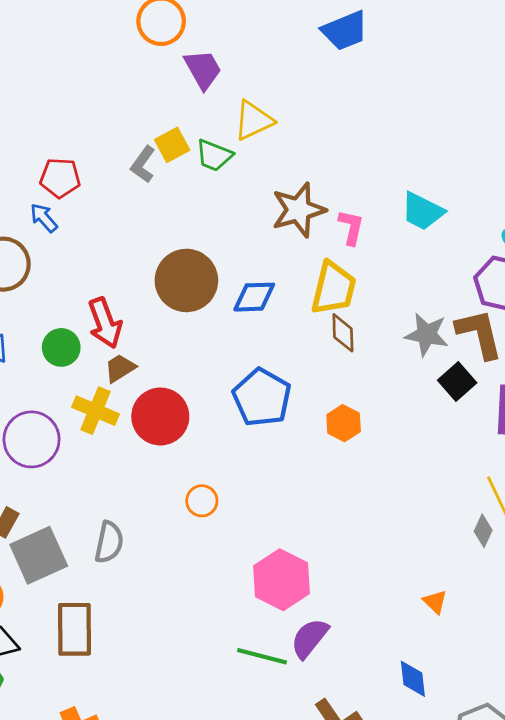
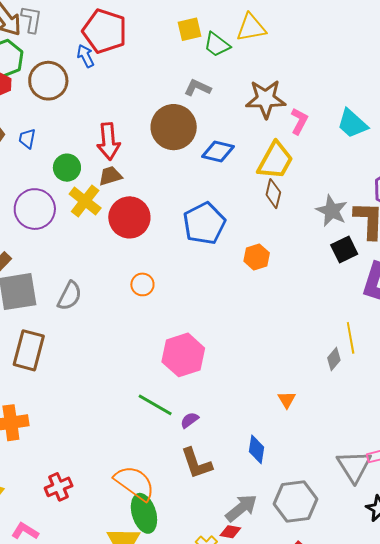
gray L-shape: (143, 164) -> (198, 88), moved, turned 64
red pentagon: (60, 178) -> (105, 31), size x1.5
green circle: (61, 347) -> (67, 168), moved
purple semicircle: (310, 638) -> (190, 420), moved, size x0.6

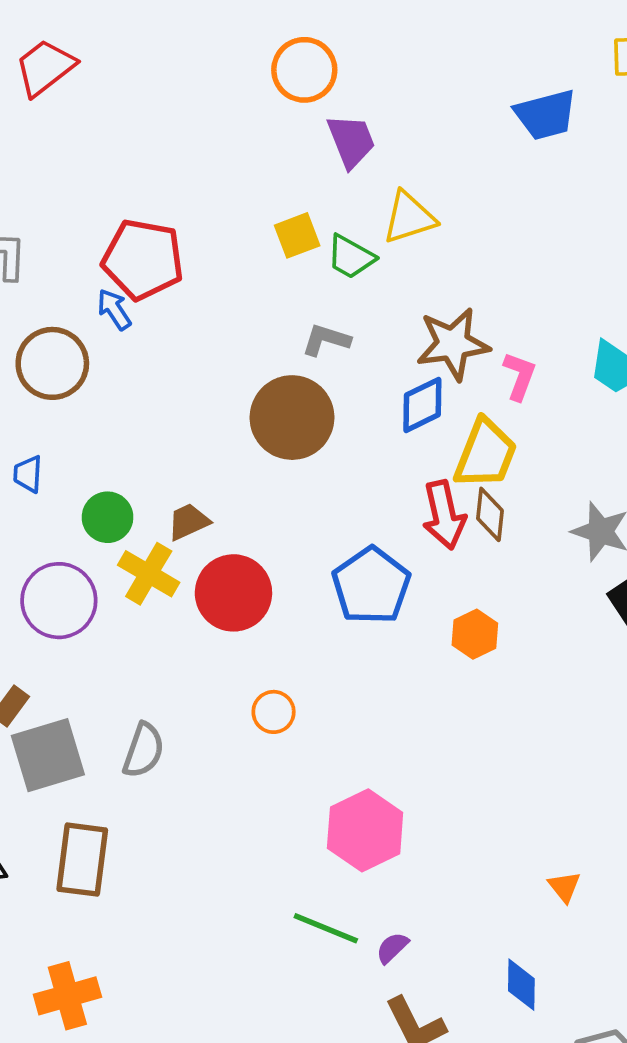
red arrow: (108, 141) -> (444, 515), moved
blue diamond: (218, 152) -> (422, 405), moved, turned -32

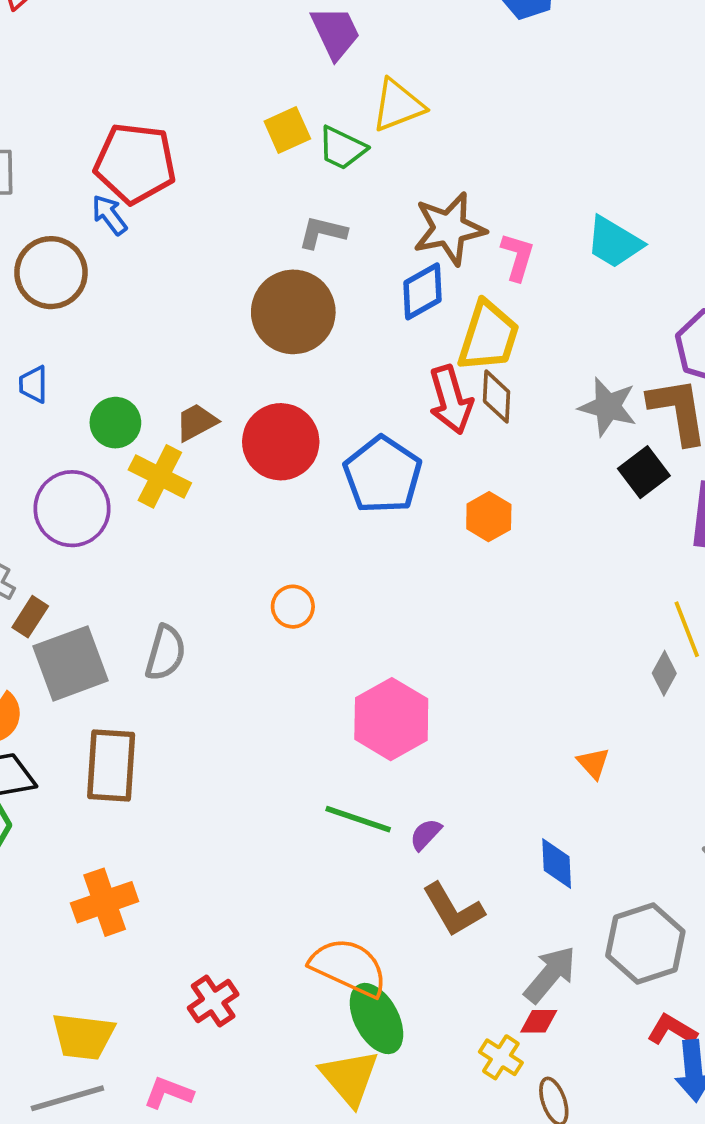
red circle: (233, 593) -> (281, 442), moved

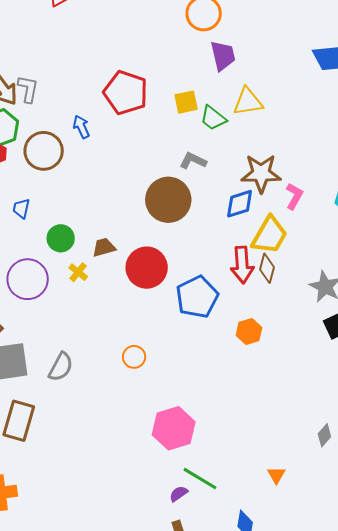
red pentagon: (135, 163) -> (126, 93), moved
yellow cross: (160, 476) -> (78, 272), size x0.6
green line: (358, 819) -> (200, 479), moved

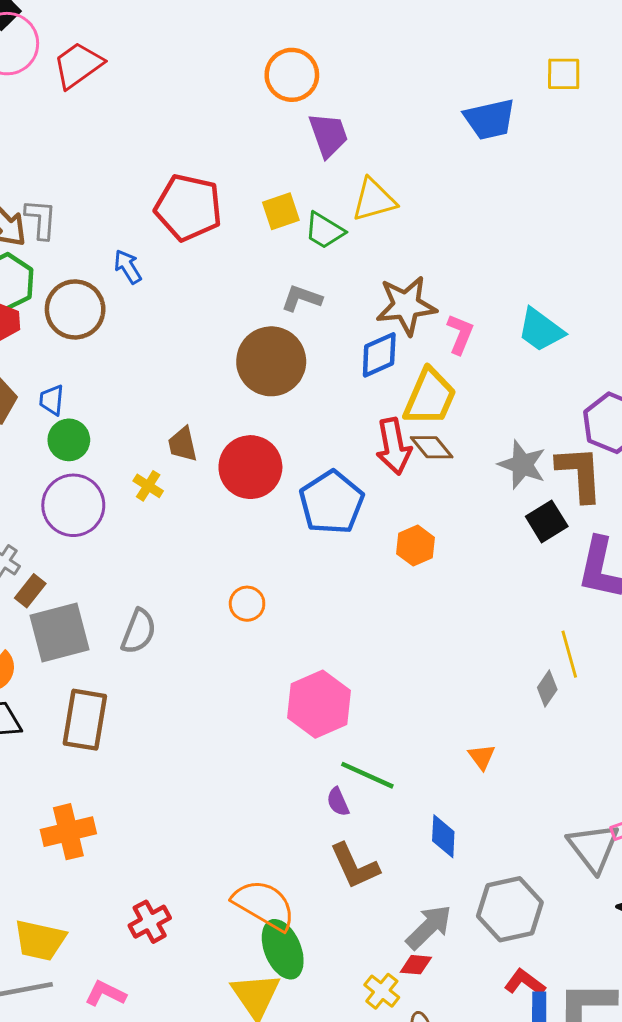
green circle: (61, 238) -> (69, 440), moved
brown trapezoid: (104, 247) -> (183, 444), turned -80
brown diamond: (267, 268) -> (432, 447), turned -48
purple semicircle: (179, 494) -> (338, 802), turned -72

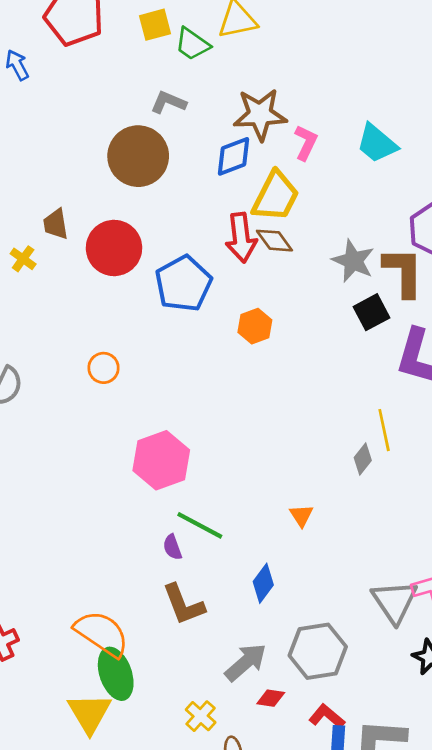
blue diamond: (443, 836) -> (263, 583), turned 30
red diamond: (416, 965) -> (271, 698), moved

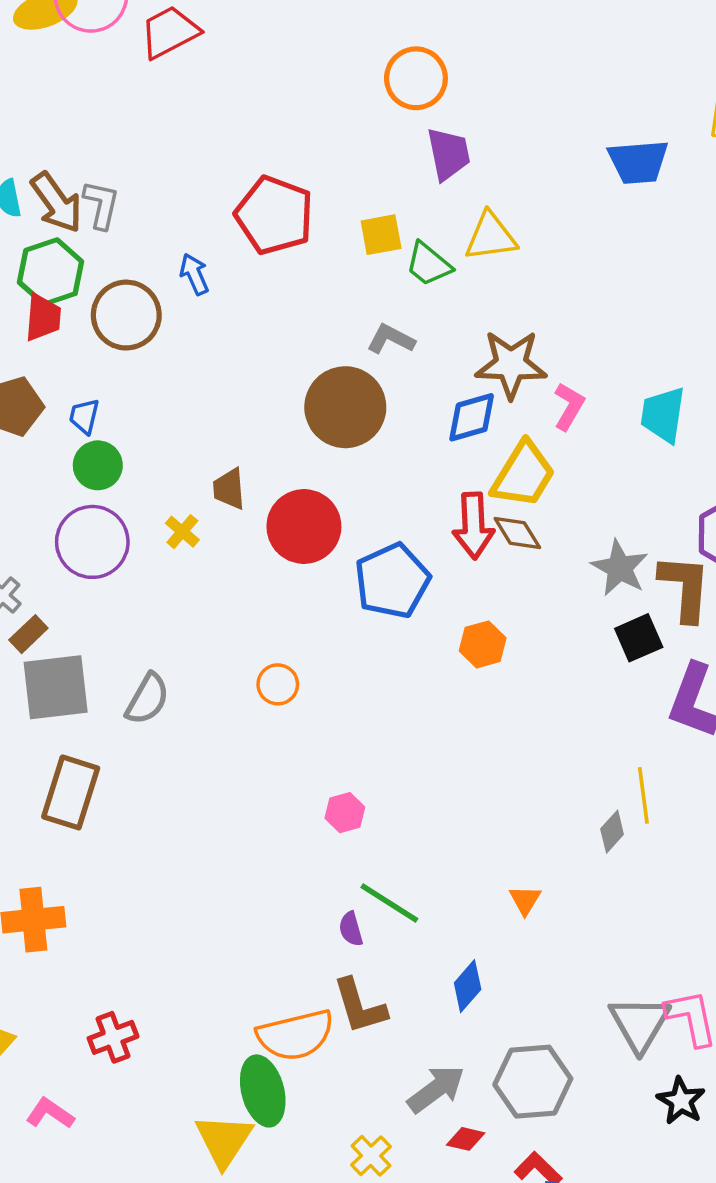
cyan trapezoid: (377, 143) -> (663, 415), turned 54
pink hexagon: (161, 460) -> (345, 813), size x0.5
orange semicircle: (102, 634) -> (295, 1035), moved, turned 128

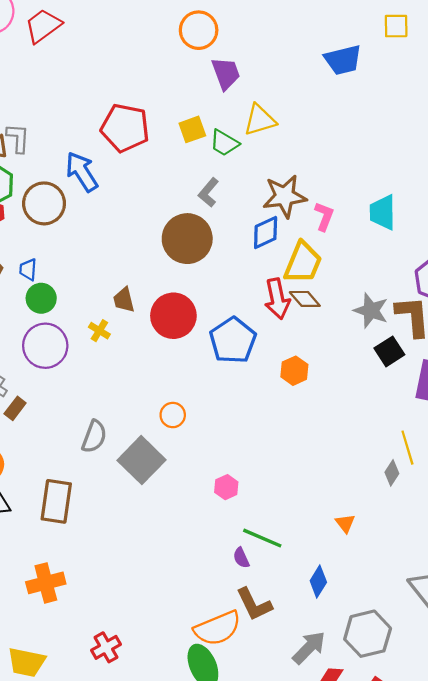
blue arrow: (194, 274) -> (82, 172), size x1.6
gray L-shape: (391, 339) -> (208, 192), turned -68
gray square: (56, 687) -> (142, 460), moved, turned -30

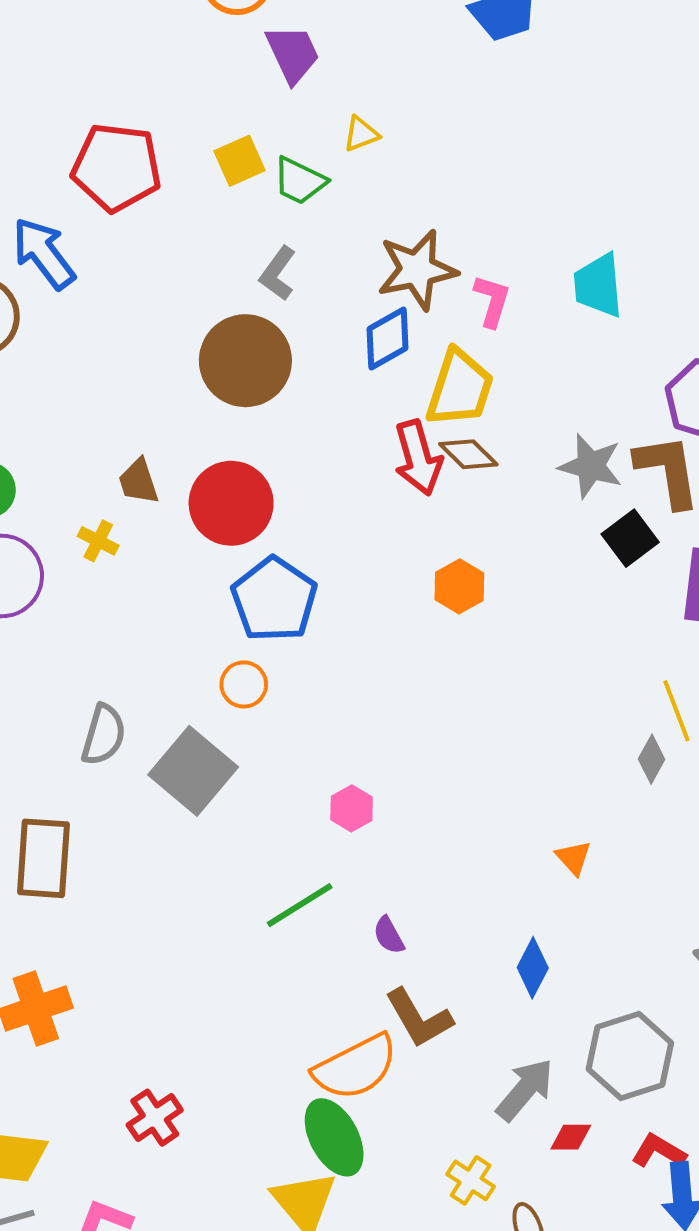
yellow triangle: (260, 120) -> (361, 134), size x0.6
blue pentagon: (233, 340) -> (274, 599), moved
green line: (262, 538) -> (300, 905), moved, turned -51

